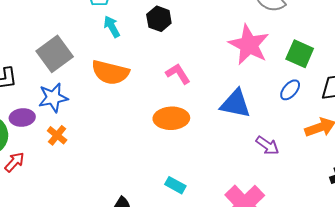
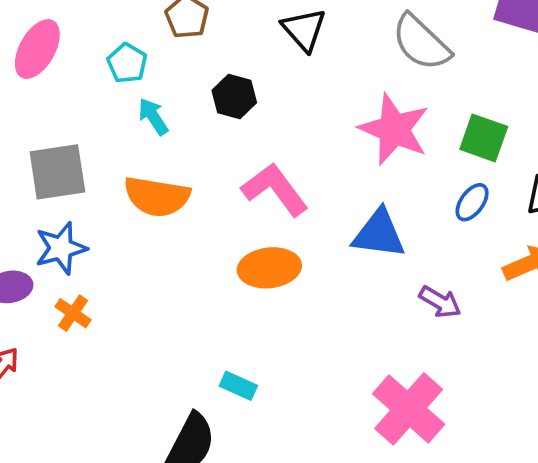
gray square: (55, 54) -> (57, 172), turned 32
pink L-shape: (178, 74) -> (275, 189), size x1.5
cyan rectangle: (175, 185) -> (238, 386), moved

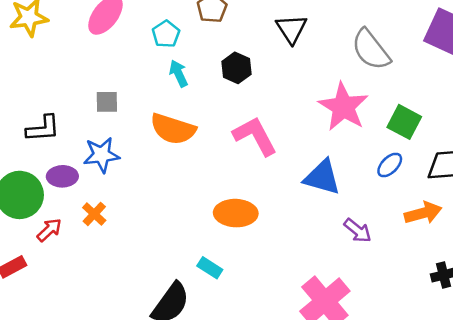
gray square: (57, 172) -> (107, 102), size x0.6
orange ellipse: (269, 268) -> (236, 213), moved
orange cross: (73, 313) -> (94, 214), moved

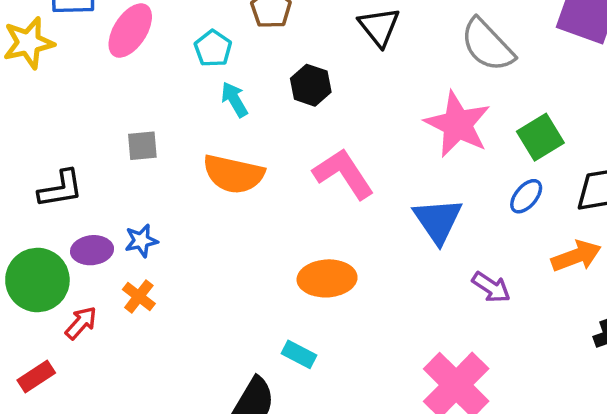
green square: (404, 122) -> (540, 137), turned 36
blue star: (101, 155) -> (141, 241), moved, size x0.7
blue triangle: (322, 177) -> (438, 221), turned 45

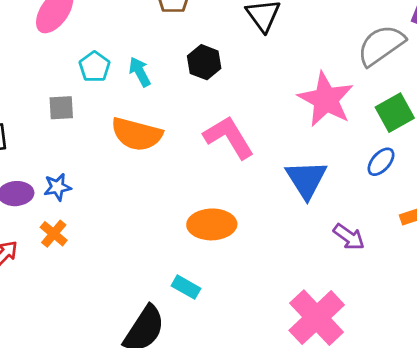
gray semicircle: (487, 45) -> (381, 45), moved, turned 96
cyan pentagon: (213, 48) -> (95, 67), moved

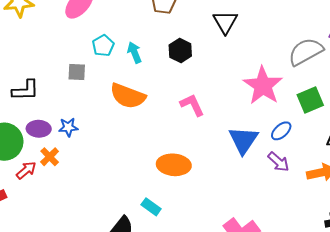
pink L-shape: (229, 137) -> (192, 105), size x0.7
blue ellipse: (381, 162) -> (281, 131), moved
orange cross: (54, 234) -> (50, 157), moved
purple arrow: (349, 237) -> (278, 162), moved

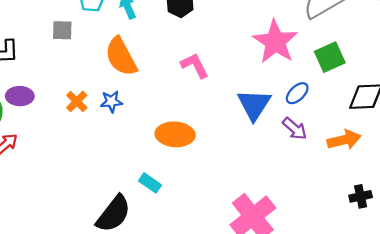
orange semicircle: (128, 96) -> (121, 57), turned 42
blue star: (68, 127) -> (111, 102), moved
orange cross: (50, 157) -> (77, 101), moved

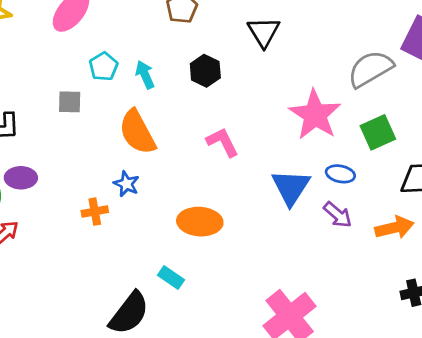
blue ellipse: (297, 93) -> (340, 174), turned 55
orange cross: (77, 101) -> (95, 212), moved, turned 35
blue star: (111, 102) -> (126, 184), turned 30

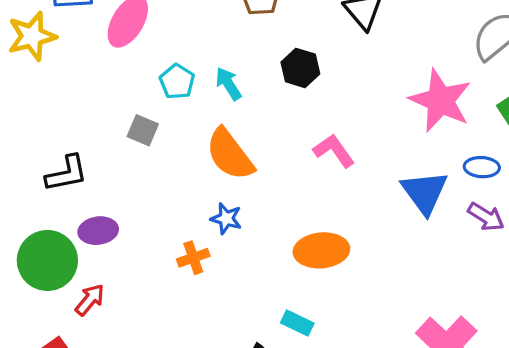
gray square: (70, 102) -> (143, 130), turned 30

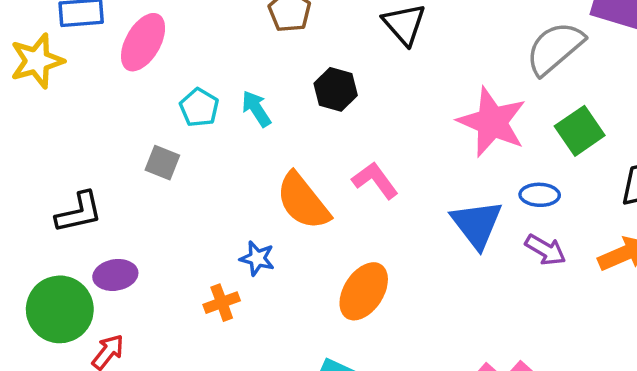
orange semicircle: (230, 154) -> (303, 201), moved
orange ellipse: (321, 250) -> (364, 291), turned -51

